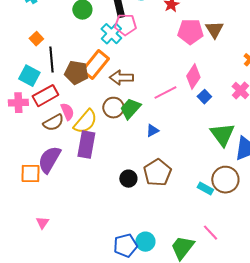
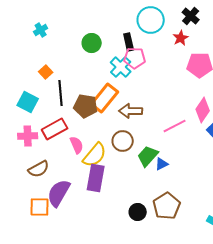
cyan square: (29, 76) -> (28, 102), moved
green trapezoid: (130, 109) -> (148, 156), moved
brown semicircle: (53, 123) -> (39, 169), moved

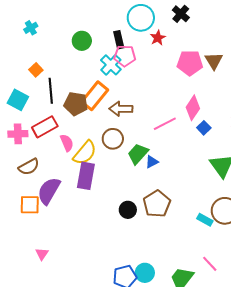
red star: (181, 38) -> (158, 38), moved

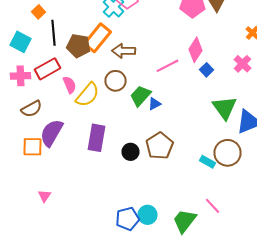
purple rectangle: (86, 176) -> (96, 138), moved

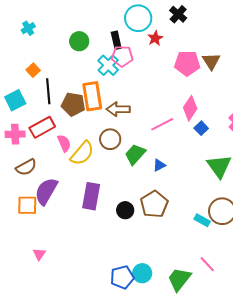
orange rectangle: (98, 38) -> (92, 96), turned -48
cyan square: (20, 42) -> (15, 100), turned 35
blue triangle: (154, 104) -> (159, 165), moved

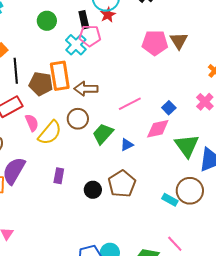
red star: (155, 38) -> (108, 15), moved
pink diamond: (190, 108) -> (158, 129), moved, turned 45
purple rectangle: (91, 196) -> (59, 176), size x0.6

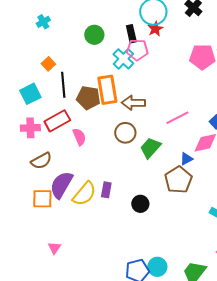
yellow semicircle: (50, 133) -> (84, 194), moved
blue triangle: (127, 145) -> (186, 159), moved
brown pentagon: (122, 184) -> (178, 180), moved

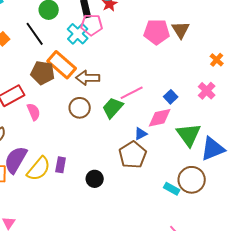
black line: (63, 85) -> (35, 34), moved, turned -30
orange rectangle: (107, 90) -> (62, 65), turned -40
green trapezoid: (150, 148) -> (113, 108), moved

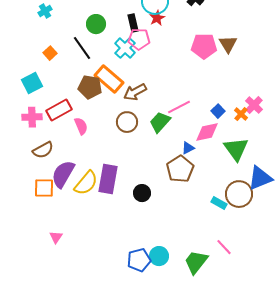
orange cross: (217, 60) -> (241, 114), moved
brown arrow: (88, 78) -> (135, 92), turned -30
blue triangle: (213, 149) -> (260, 178), moved
purple rectangle: (61, 165) -> (108, 179), size x1.8

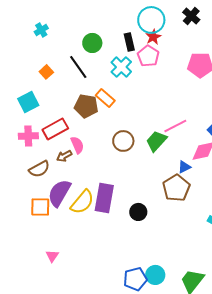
pink pentagon: (139, 39) -> (148, 56), moved, turned 30
orange rectangle: (109, 79) -> (105, 98), size x0.7
brown arrow: (135, 92) -> (64, 156), moved, size x0.7

